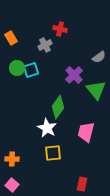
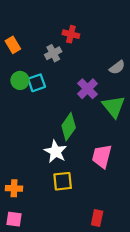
pink square: (12, 185) -> (14, 219), turned -32

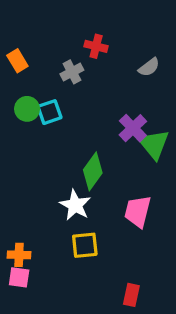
gray semicircle: (117, 67) -> (149, 67), moved
purple cross: (88, 89) -> (133, 128), moved
pink square: (14, 219) -> (19, 277), moved

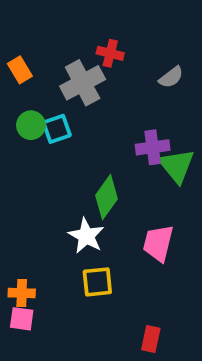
gray cross: (72, 72) -> (83, 83), size x1.6
purple cross: (133, 128) -> (153, 147), turned 36

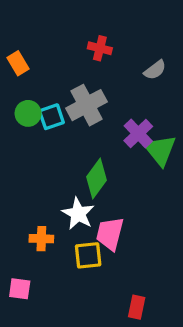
gray cross: (83, 83) -> (86, 105), moved
purple cross: (153, 147) -> (138, 133), turned -36
pink trapezoid: (158, 243) -> (110, 234), moved
orange cross: (22, 293) -> (41, 239), moved

